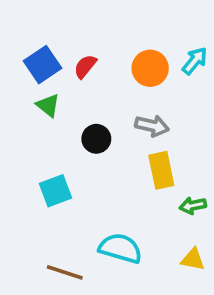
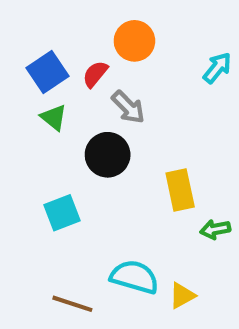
orange circle: (150, 68) -> (134, 41), moved
gray arrow: (152, 126) -> (128, 107), moved, turned 32
black circle: (96, 139) -> (108, 155), size x1.4
yellow triangle: (193, 259) -> (182, 296), moved, turned -40

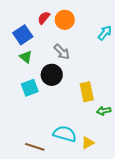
red semicircle: (95, 74) -> (44, 18), moved
cyan square: (62, 213) -> (30, 88), moved

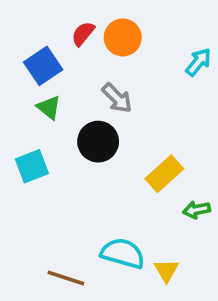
cyan square: (30, 88) -> (32, 166), moved
yellow rectangle: (87, 92) -> (164, 174), turned 60
yellow triangle: (88, 143) -> (166, 270), turned -32

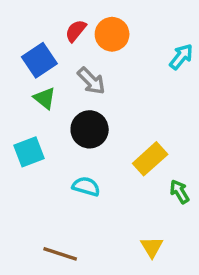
gray arrow: (117, 98) -> (91, 81), moved
green arrow: (197, 210) -> (179, 192), turned 70
cyan semicircle: (123, 253) -> (86, 186), moved, size x0.7

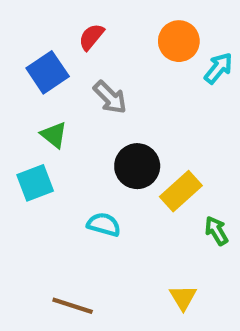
orange circle: (112, 34) -> (179, 41), moved
green triangle: (45, 98) -> (54, 135), moved
black circle: (90, 129) -> (137, 166), moved

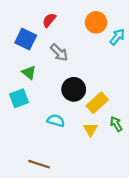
blue square: (48, 72) -> (26, 39), turned -30
yellow triangle: (183, 297) -> (90, 130), moved

